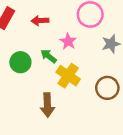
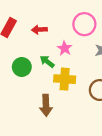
yellow cross: (68, 76) -> (65, 79), turned -30

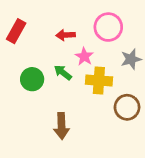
red arrow: (39, 30) -> (66, 35), moved
yellow cross: (65, 79) -> (99, 81), moved

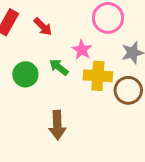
red arrow: (66, 35) -> (43, 27), moved, turned -132
brown circle: (127, 107) -> (128, 90), moved

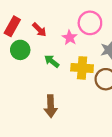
pink star: (82, 50) -> (70, 38), moved
green circle: (25, 74) -> (20, 50), moved

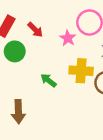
green arrow: (52, 61) -> (48, 80), moved
brown arrow: (51, 106) -> (18, 112), moved

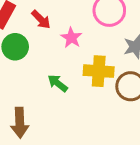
pink star: (68, 38) -> (71, 38), moved

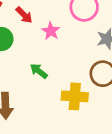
yellow cross: (99, 71) -> (75, 96), moved

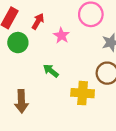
red arrow: (24, 15) -> (38, 21), turned -105

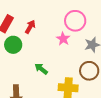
pink star: (61, 35) -> (63, 39), moved

